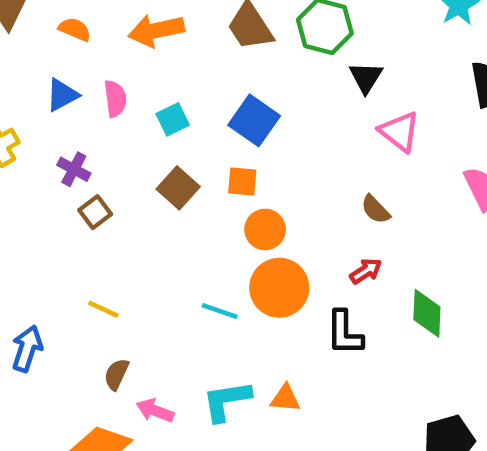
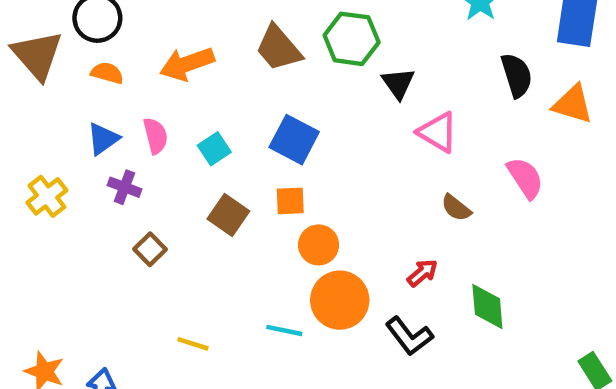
purple cross: (74, 169) -> (124, 187), moved
brown semicircle: (376, 209) -> (456, 208), moved
yellow line: (103, 309) -> (193, 344), moved
black L-shape: (345, 333) -> (409, 336), turned -30

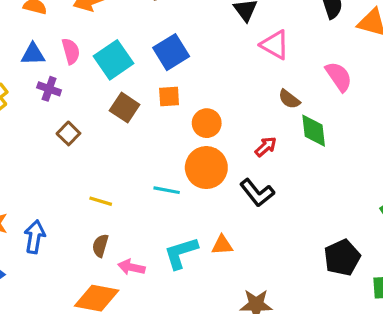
blue triangle: (103, 139) -> (33, 54), turned 35
blue square: (294, 140) -> (171, 52), turned 32
cyan square: (214, 149) -> (113, 60), size x1.6
orange circle: (319, 245) -> (207, 123), moved
green diamond: (487, 307) -> (314, 131), moved

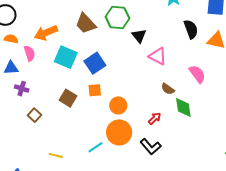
pink semicircle: (71, 51) -> (30, 53), moved
cyan square: (113, 60) -> (66, 57), moved, turned -30
cyan line: (167, 190) -> (96, 147), turned -42

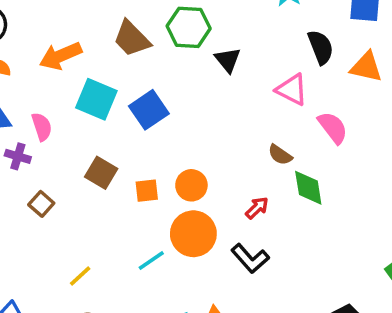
pink semicircle: (30, 53) -> (42, 127), moved
pink triangle: (158, 56) -> (292, 90), moved
orange square: (95, 90) -> (147, 191), moved
yellow line: (56, 155) -> (80, 276), turned -56

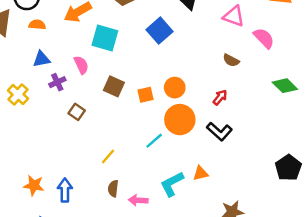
blue square: (149, 110) -> (159, 31), moved
pink semicircle: (42, 127) -> (81, 65), moved
purple cross: (18, 156) -> (57, 82), turned -35
green diamond: (308, 188) -> (285, 86), moved, turned -30

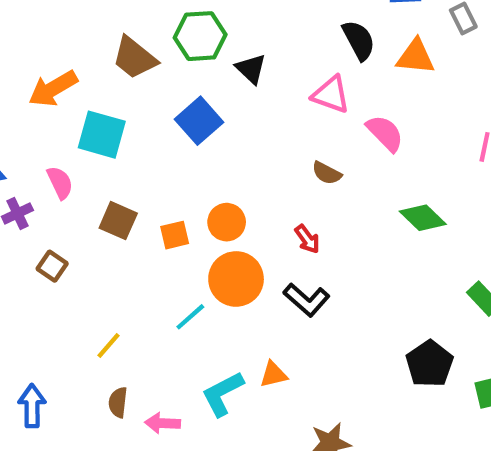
red arrow: (220, 97) -> (307, 239), turned 105

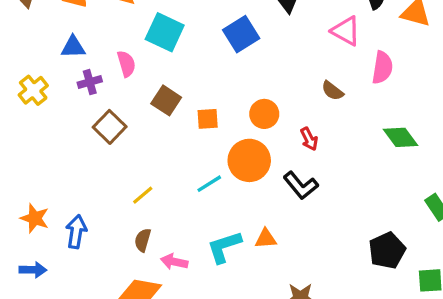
pink semicircle: (385, 133) -> (382, 68), turned 44
orange circle: (227, 222) -> (264, 114), moved
brown square: (52, 266) -> (110, 127), size x1.4

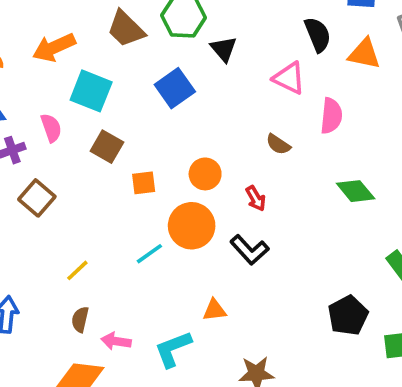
brown square: (166, 100) -> (107, 147), moved
cyan L-shape: (224, 247) -> (173, 349), moved

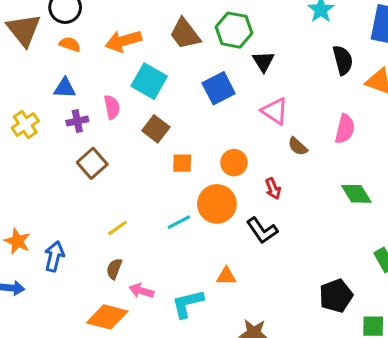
pink triangle: (289, 78) -> (275, 111), moved

